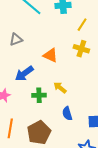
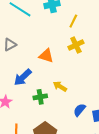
yellow cross: (81, 49) -> (76, 45), turned -35
blue semicircle: (67, 114) -> (80, 110), moved, turned 64

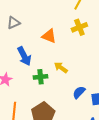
blue arrow: (23, 77) -> (24, 56), turned -78

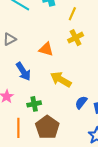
yellow arrow: (61, 68) -> (61, 79), size x1.5
green cross: (41, 77) -> (34, 104), moved

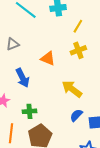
yellow arrow: (61, 79) -> (72, 89), moved

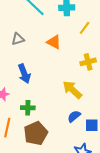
yellow cross: (78, 50) -> (88, 62), moved
orange triangle: (48, 58) -> (54, 42), moved

